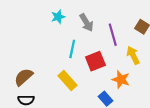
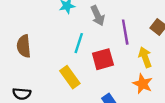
brown semicircle: (24, 77) -> (24, 46), moved, turned -60
orange star: (121, 80) -> (143, 84), moved

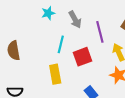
yellow rectangle: (70, 77) -> (55, 74), turned 30

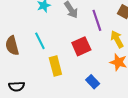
cyan line: (61, 44) -> (40, 41), moved, turned -36

